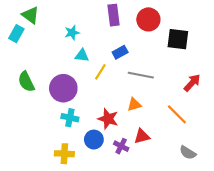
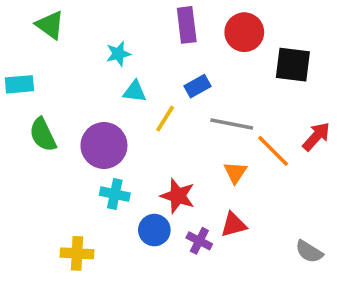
cyan rectangle: (16, 34) -> (19, 84), moved, turned 56
orange triangle: (134, 105) -> (235, 172), moved, turned -40
orange line: (177, 114) -> (273, 151), moved
yellow cross: (64, 154) -> (77, 253), moved

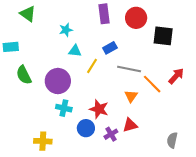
purple cross: (199, 241) -> (111, 134), turned 32
gray semicircle: (309, 252) -> (172, 140), turned 70

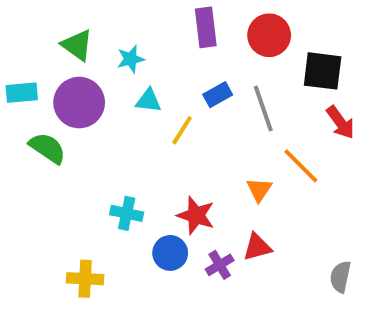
green triangle: (28, 14) -> (77, 45), moved
gray line: (129, 69) -> (263, 108), moved, turned 60
green semicircle: (24, 75) -> (47, 148), turned 150
red arrow: (176, 76) -> (340, 122), moved, turned 102
purple circle: (58, 81) -> (79, 103), moved

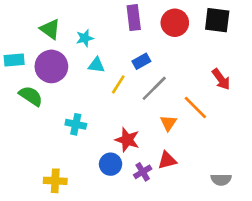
black square: (323, 71) -> (217, 20), moved
gray line: (263, 108) -> (154, 88), moved, turned 64
cyan cross: (127, 213) -> (76, 124), moved
gray semicircle: (340, 277) -> (221, 180), turned -102

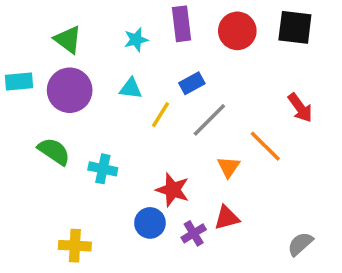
cyan star: (85, 38) -> (136, 40), moved
green semicircle: (31, 96) -> (54, 151), moved
gray semicircle: (221, 180) -> (300, 244), turned 138

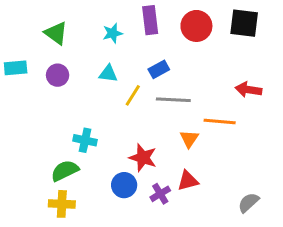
purple circle: (70, 90) -> (58, 75), size x0.6
red arrow: (300, 108) -> (249, 90), turned 135
gray line: (209, 120) -> (173, 100), turned 48
orange line: (265, 146) -> (220, 121), turned -40
green semicircle: (54, 151) -> (65, 171), moved, turned -60

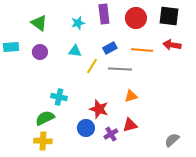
red arrow: (249, 90) -> (172, 45), moved
orange line: (220, 121) -> (142, 50), moved
orange triangle: (189, 139) -> (131, 96), turned 40

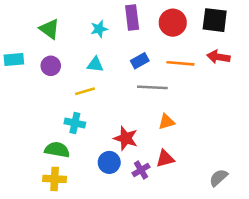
yellow line: (92, 66) -> (85, 91), moved, turned 42
green semicircle: (45, 118) -> (57, 150), turned 36

